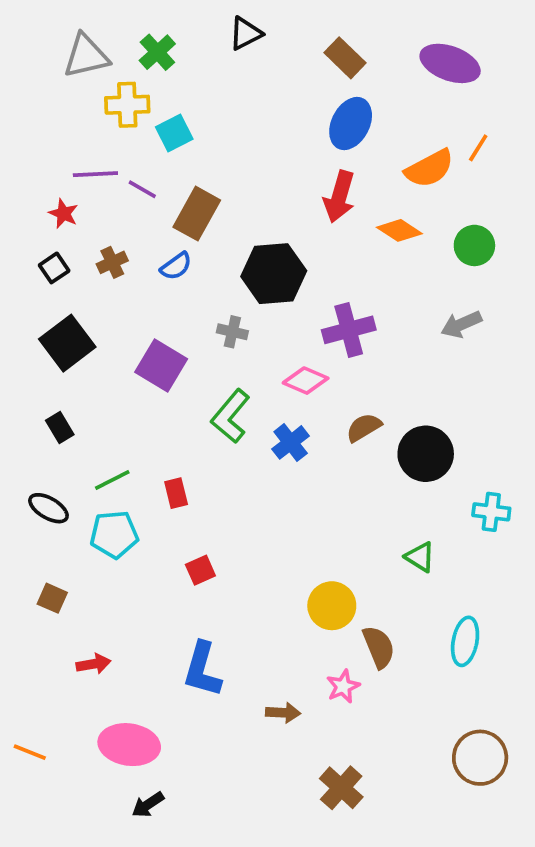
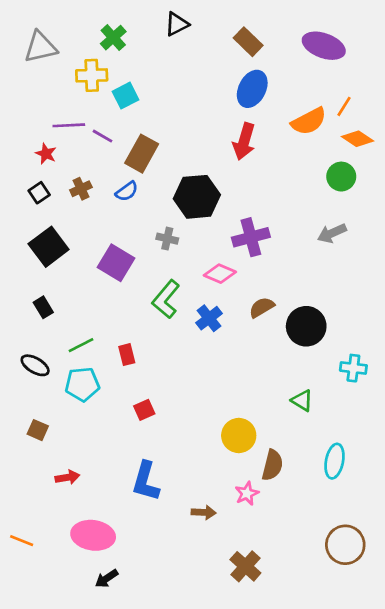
gray triangle: (86, 56) -> (40, 47), moved
orange diamond: (399, 230) -> (357, 139), moved
brown semicircle: (379, 647) -> (272, 465), turned 36

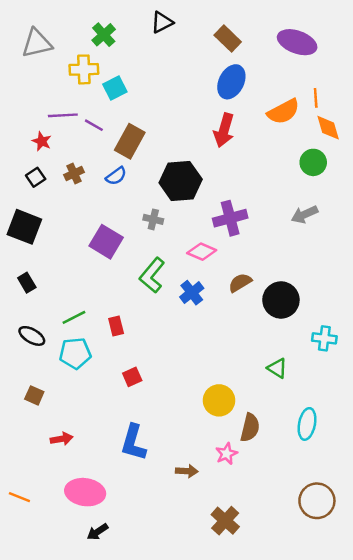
orange line: (344, 106) -> (316, 98), turned -36
orange diamond: (357, 139) -> (328, 128), turned 40
black square: (49, 247) -> (24, 227), moved, turned -32
black rectangle: (43, 307) -> (27, 283), moved

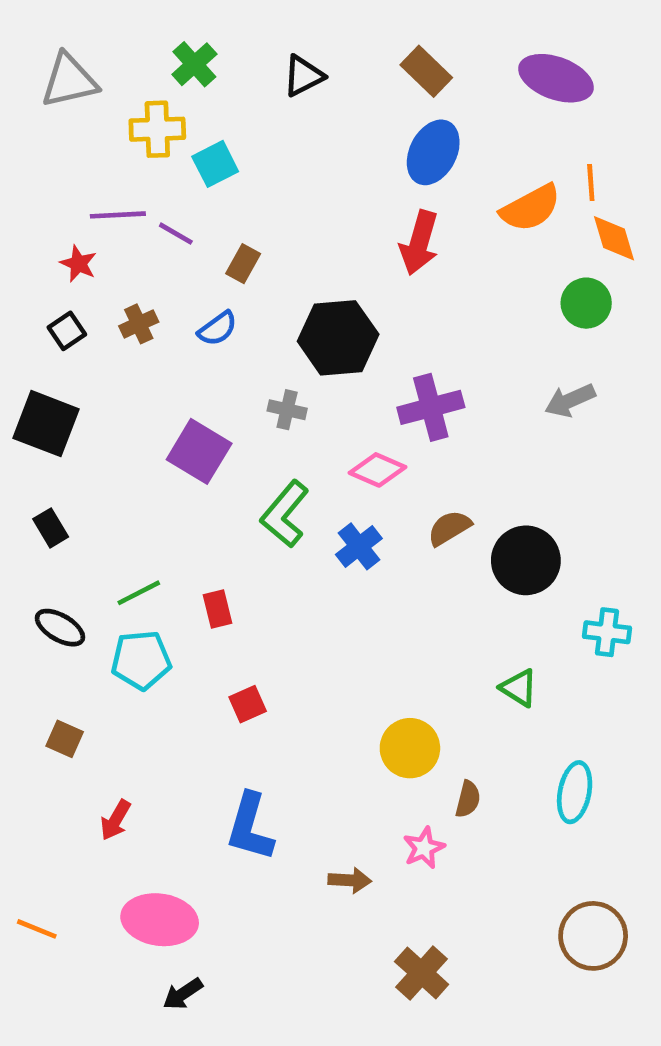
black triangle: (162, 22) -> (303, 76), moved
brown rectangle: (130, 141) -> (243, 264), size x0.6
brown semicircle: (250, 428) -> (468, 799), size x0.7
red arrow: (62, 439) -> (116, 820), turned 130

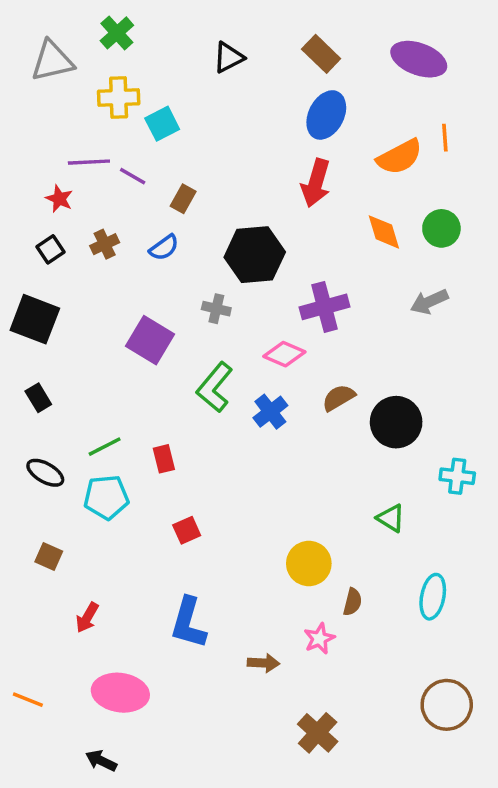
green cross: (194, 64) -> (117, 33), moved
orange diamond: (614, 238) -> (384, 232), moved
black arrow: (183, 994) -> (101, 761), moved, turned 60

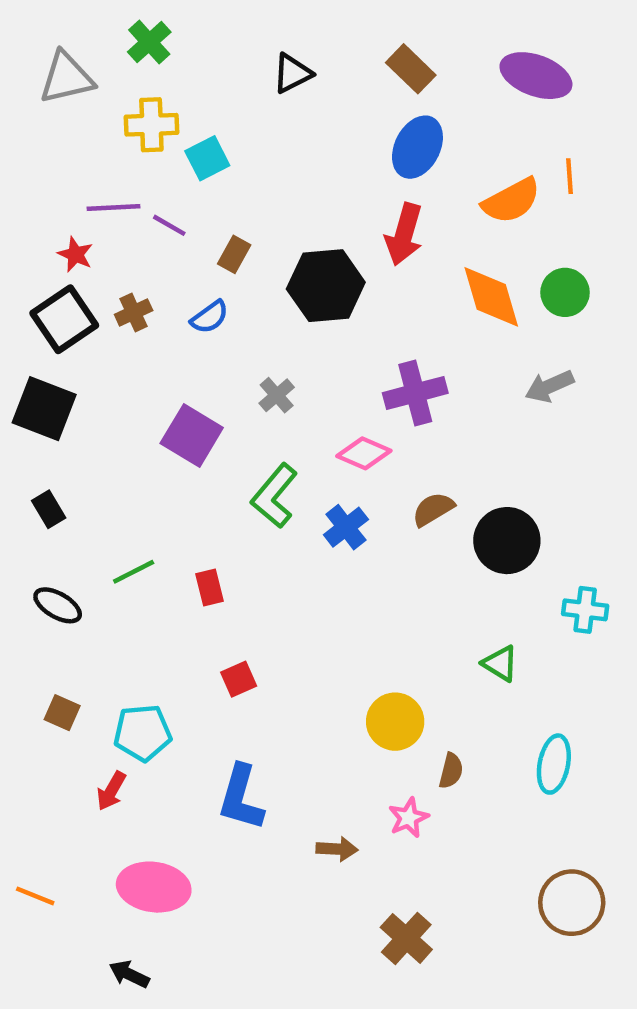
orange diamond: (384, 232) -> (491, 297), size x1.4
black square: (51, 249) -> (64, 319), size x1.8
black hexagon: (255, 255) -> (326, 286), moved
gray cross: (216, 309) -> (277, 395), turned 36
cyan pentagon: (106, 497) -> (143, 733), moved

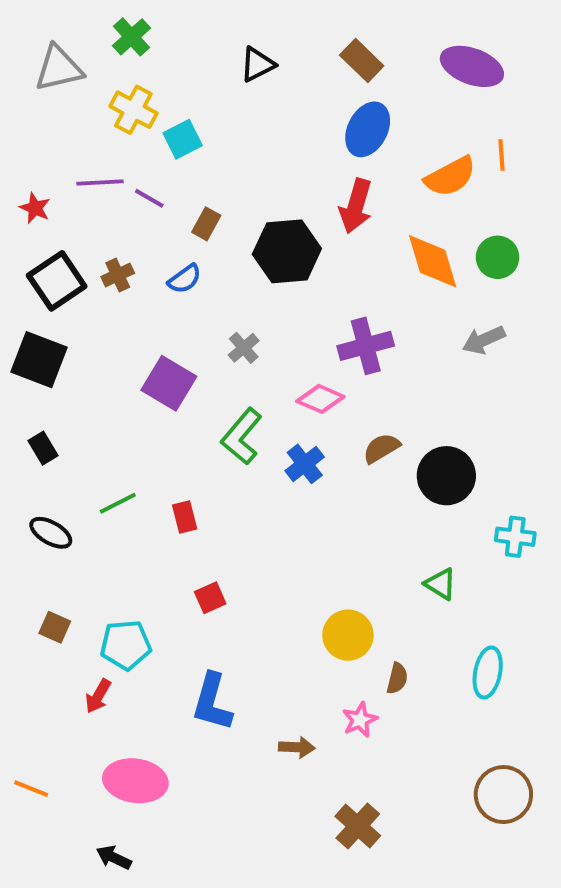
yellow cross: (151, 125) -> (133, 110), turned 30
red star: (75, 254) -> (35, 208), moved

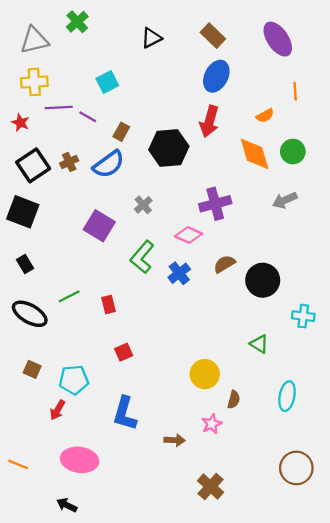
purple ellipse: (472, 66) -> (278, 39), turned 36
yellow cross: (133, 110) -> (34, 82), moved, turned -32
orange semicircle: (450, 177) -> (265, 116), moved, size x0.6
blue semicircle: (185, 279) -> (109, 164), size x1.6
black ellipse: (51, 533) -> (30, 314), size x1.4

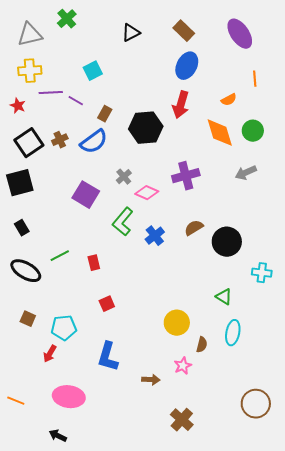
black square: (23, 212) -> (20, 183), turned -36
pink diamond: (189, 235) -> (147, 193), moved
cyan ellipse: (287, 396) -> (233, 333), moved

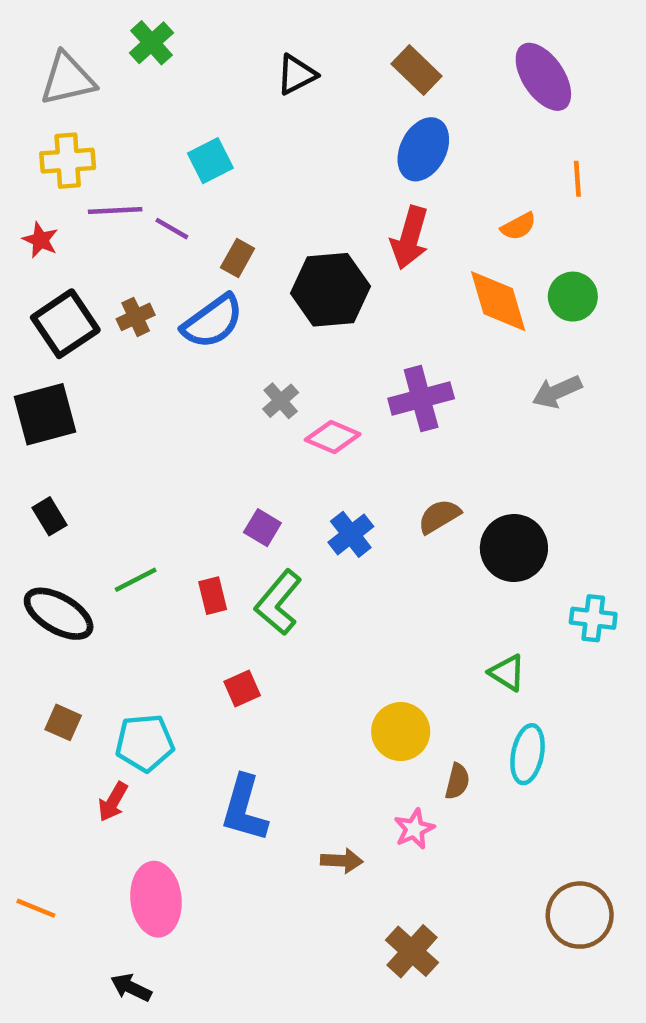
purple square: (86, 195) -> (262, 528), moved, size x0.6
green L-shape: (123, 222) -> (278, 602), moved
pink ellipse: (69, 397) -> (156, 899), turned 76

